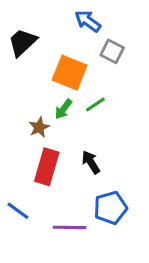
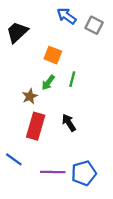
gray square: (112, 51) -> (94, 25), moved
orange square: (70, 73) -> (53, 55), size x0.7
green line: (95, 105) -> (72, 79), turned -42
blue pentagon: (111, 208) -> (84, 173), moved

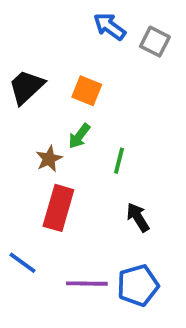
black trapezoid: (17, 32) -> (26, 87), moved
green line: (72, 79) -> (119, 161), moved
black arrow: (69, 123) -> (138, 217), moved

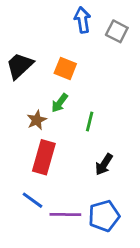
blue arrow: (110, 26) -> (83, 20), turned 45
black arrow: (138, 217) -> (104, 164), turned -115
blue line: (23, 263) -> (32, 200), moved

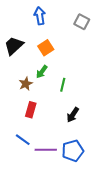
blue arrow: (83, 20) -> (40, 16), moved
orange square: (65, 69) -> (46, 48), turned 35
red rectangle: (44, 157) -> (31, 110), size x0.7

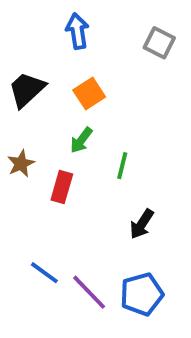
brown star: (26, 84) -> (21, 164), moved
red rectangle: (31, 110) -> (62, 187), moved
purple line: (46, 150) -> (89, 292), turned 45

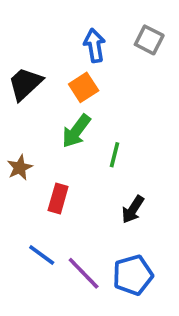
blue arrow: (77, 31) -> (94, 45), moved
green arrow: (81, 140) -> (76, 131), size x1.4
brown star: (21, 164) -> (20, 168), moved
red rectangle: (62, 187) -> (58, 199), moved

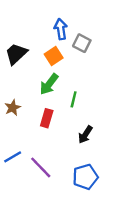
gray square: (149, 40) -> (82, 43), moved
red rectangle: (58, 199) -> (47, 118), moved
blue line: (42, 255) -> (13, 157), moved, turned -66
purple line: (84, 273) -> (41, 167), moved

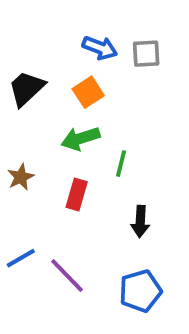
blue arrow: (61, 29) -> (100, 48), turned 120
gray square: (82, 43) -> (146, 54), moved, turned -30
green arrow: (49, 84) -> (80, 138), turned 35
black arrow: (85, 135) -> (140, 221), turned -30

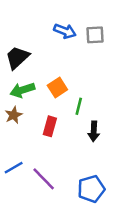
orange square: (88, 92) -> (57, 88), moved
green arrow: (80, 138) -> (22, 90), moved
black arrow: (140, 221) -> (94, 131), moved

